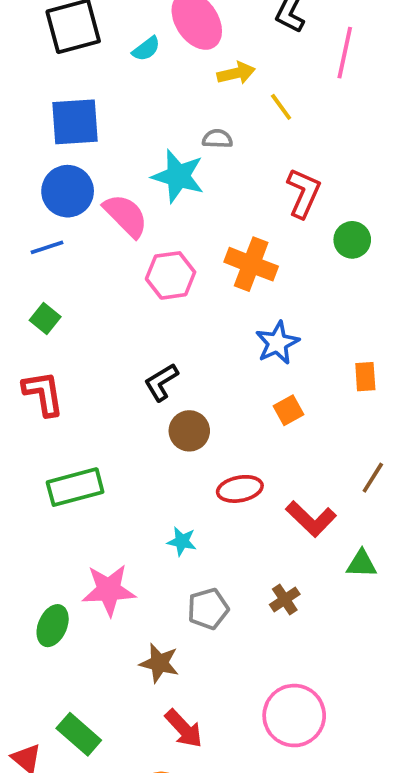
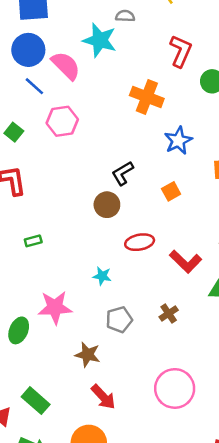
blue line: (47, 247) -> (34, 86), moved, turned 60
pink hexagon: (171, 275) -> (62, 121), moved
blue star: (277, 343) -> (178, 141), moved
black L-shape: (161, 382) -> (123, 173), moved
green rectangle: (75, 487) -> (33, 241), size x0.5

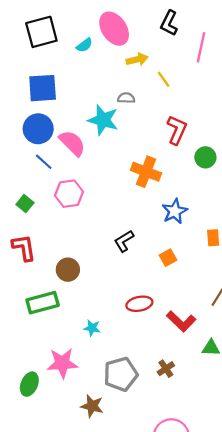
brown circle: (107, 205) -> (68, 270), moved
green rectangle: (33, 241) -> (43, 303), size x2.0
cyan star: (102, 276) -> (92, 328), moved
gray pentagon: (119, 320) -> (121, 374), size x1.4

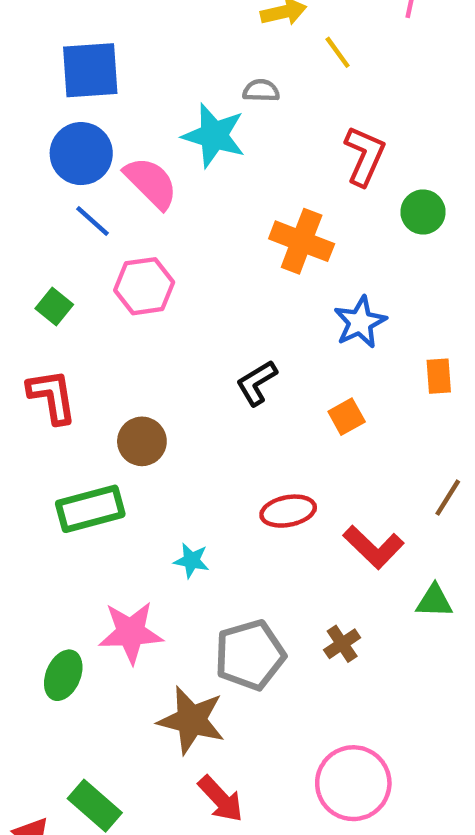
brown star: (92, 406) -> (191, 720), size x1.4

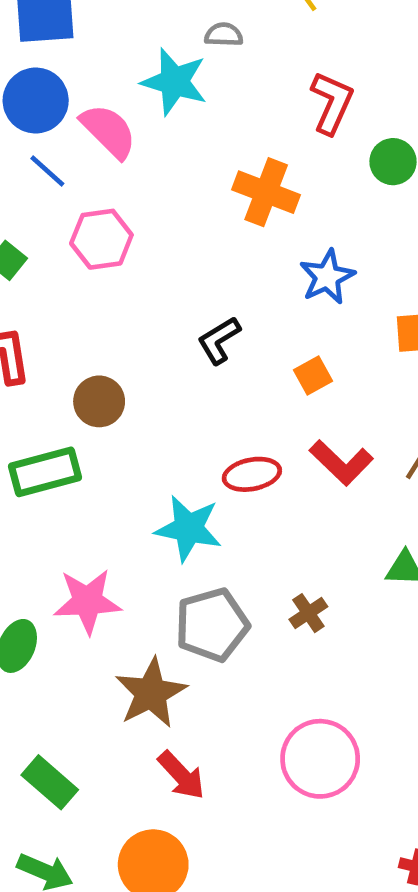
red L-shape: (374, 547) -> (341, 463), moved
cyan star: (191, 561) -> (188, 528), moved, size x1.8
brown star: (191, 720) -> (151, 693), turned 30

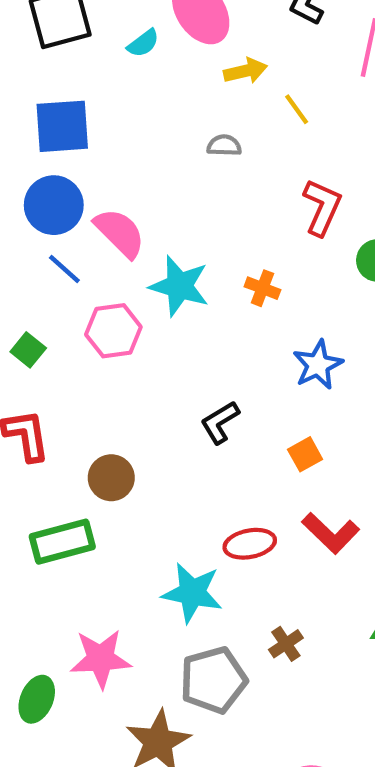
cyan star: (174, 82) -> (179, 286), moved
orange cross: (266, 192) -> (262, 288), size x0.6
brown cross: (308, 613) -> (286, 644), moved

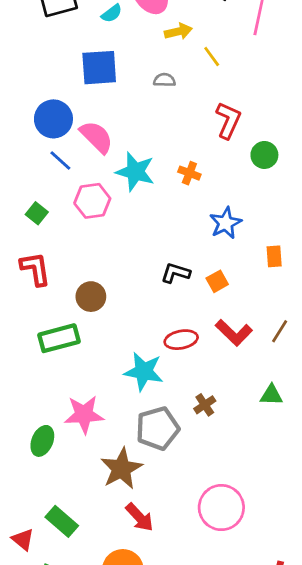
blue square: (62, 126) -> (99, 68), moved
black L-shape: (220, 422) -> (176, 273), moved, turned 48

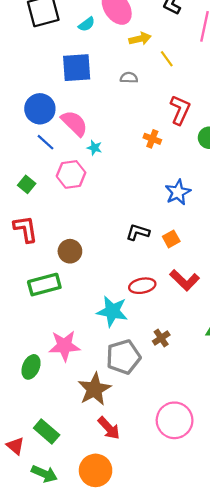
cyan star: (135, 172) -> (94, 148), moved, size x0.5
orange cross: (189, 173) -> (152, 139), moved

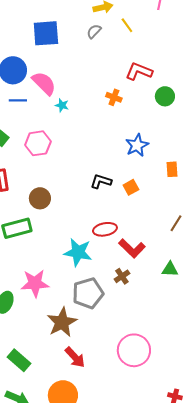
gray semicircle: (129, 78) -> (94, 31), moved, turned -49
red L-shape: (180, 110) -> (139, 71), turned -92
blue line: (45, 142) -> (18, 100), turned -42
pink hexagon: (71, 174) -> (38, 143), moved
red L-shape: (185, 280) -> (132, 248), moved

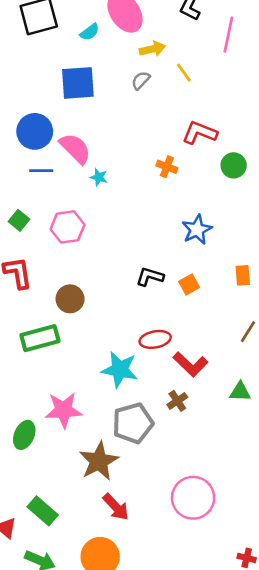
orange rectangle: (172, 169) -> (243, 275), moved

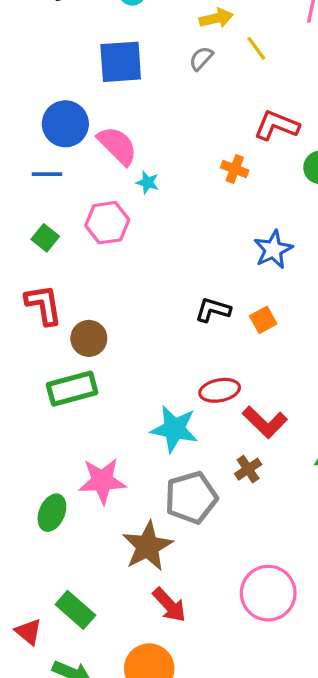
blue line: (41, 171) -> (47, 174), moved
pink hexagon: (67, 227) -> (107, 223), moved
brown circle: (70, 299) -> (89, 338), moved

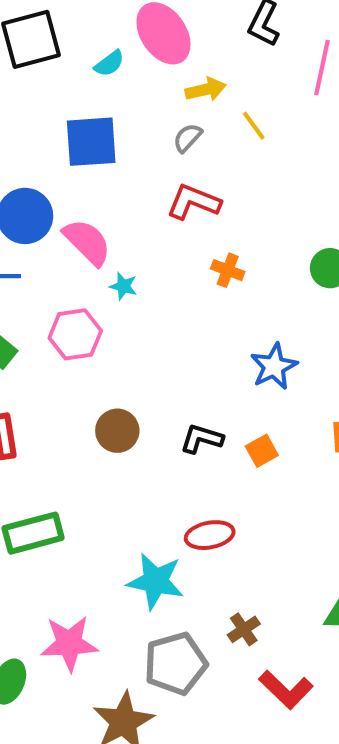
red L-shape: (277, 125) -> (194, 202), moved
brown circle: (89, 338) -> (117, 431), moved
red L-shape: (265, 422) -> (286, 690), moved

